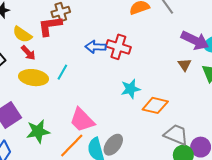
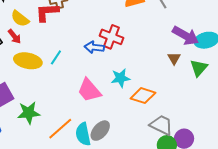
blue arrow: (96, 47) -> (94, 47), moved
red arrow: (28, 53) -> (14, 36), moved
pink trapezoid: (82, 120) -> (89, 90), moved

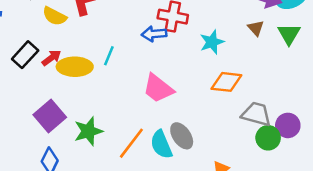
red arrow: (14, 36) -> (51, 58), moved, turned -77
cyan star: (120, 78) -> (212, 42), moved
gray ellipse: (100, 131) -> (182, 136), turned -65

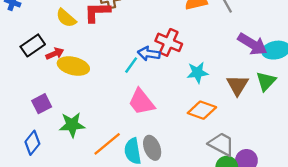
brown triangle: (256, 28) -> (237, 85), moved, size x1.5
cyan line: (109, 56) -> (131, 65), moved
purple square: (50, 116) -> (42, 104), size x0.7

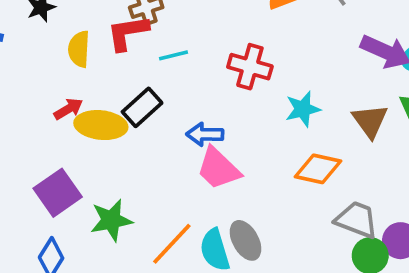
yellow semicircle: (66, 18) -> (79, 49), turned 60
black rectangle: (33, 45) -> (142, 107), moved
blue arrow: (149, 54) -> (205, 134), moved
cyan line: (131, 65) -> (174, 55), moved, turned 48
purple square: (42, 104) -> (58, 193), size x1.4

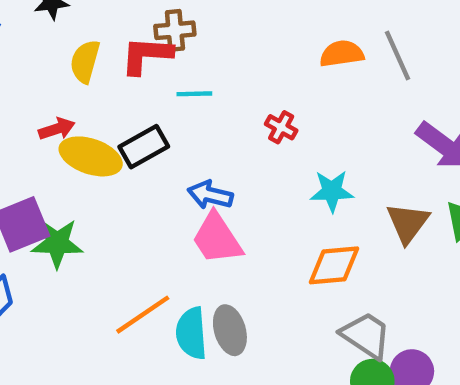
red cross: (250, 67) -> (281, 127), size x0.6
orange diamond: (318, 169) -> (334, 265), turned -30
green star: (111, 220) -> (57, 243), moved

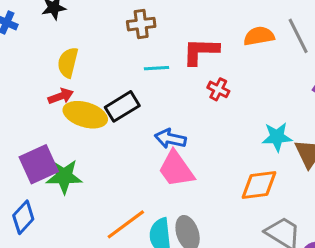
red L-shape: (146, 55) -> (201, 51), moved
yellow semicircle: (85, 61) -> (68, 63), moved
cyan star: (332, 191) -> (277, 137), moved

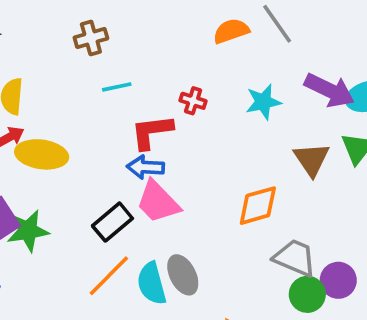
red L-shape: (201, 51) -> (152, 132), moved
black rectangle: (122, 106) -> (112, 222), moved
cyan star: (277, 137) -> (263, 102), moved

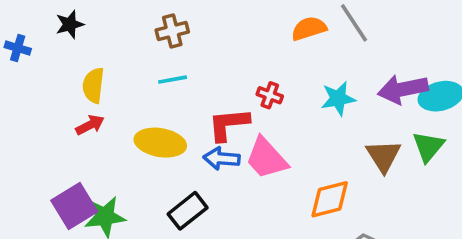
cyan line: (117, 87) -> (173, 80), moved
purple arrow: (329, 90) -> (403, 89), turned 141
yellow ellipse: (42, 154) -> (160, 143), moved
pink trapezoid: (158, 202) -> (266, 158), moved

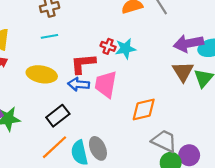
cyan star: (338, 98) -> (125, 49), moved
brown triangle: (383, 156) -> (183, 72), moved
pink trapezoid: (266, 158) -> (106, 84), turned 52

